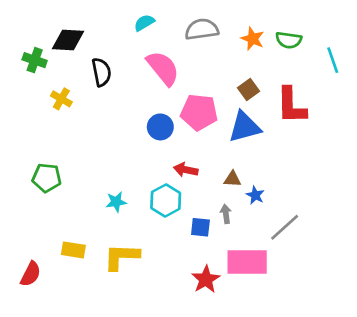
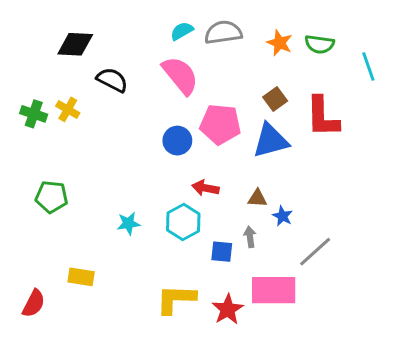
cyan semicircle: (144, 23) -> (182, 31), moved
green cross: (35, 60) -> (34, 114), moved
black semicircle: (101, 72) -> (112, 80), turned -52
yellow L-shape: (122, 257) -> (176, 299), moved

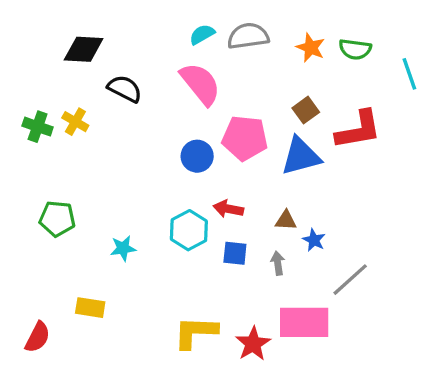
red L-shape: (322, 117) -> (358, 130), turned -99
cyan hexagon: (183, 222) -> (189, 230), moved
cyan star: (128, 223) -> (123, 248), moved
blue square: (222, 252) -> (235, 253), moved

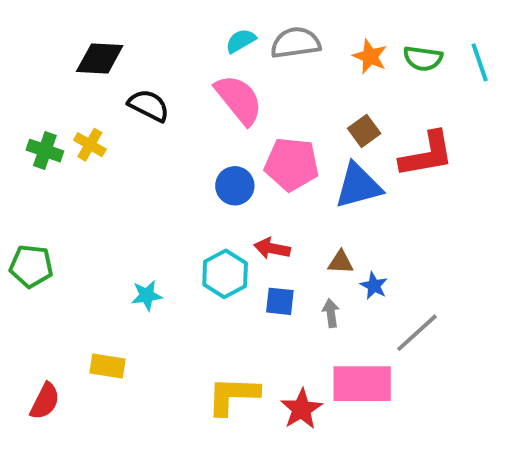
cyan line: (409, 74) -> (480, 62), moved
green pentagon: (57, 219) -> (31, 266), moved

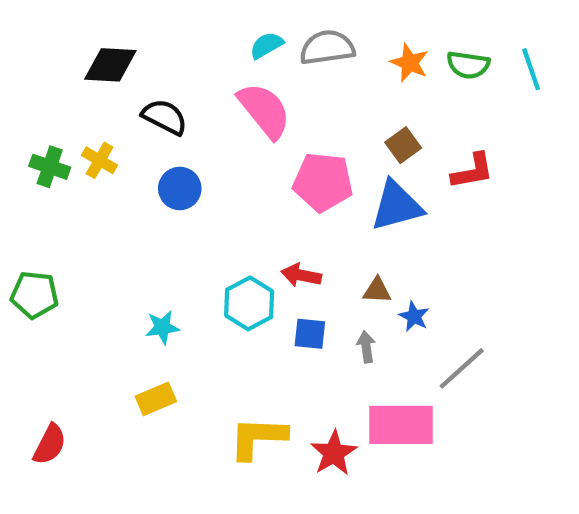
red L-shape: (427, 154) -> (472, 171), size x0.7
blue circle: (235, 186) -> (180, 188), moved
yellow rectangle: (108, 366) -> (156, 399), moved, turned -32

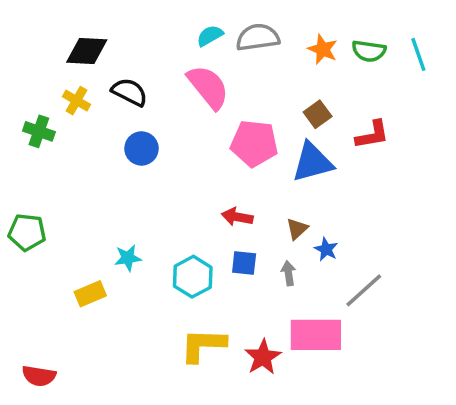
yellow cross: (100, 160) -> (77, 101), moved
brown triangle: (377, 290) -> (297, 229), turned -45
cyan hexagon: (249, 303) -> (193, 277), moved
yellow rectangle: (156, 399) -> (90, 294), moved
red semicircle: (50, 444) -> (39, 376), moved, turned 72

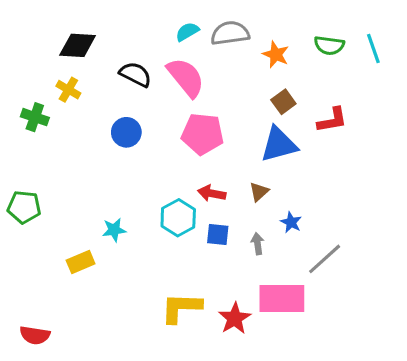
orange star: (323, 49) -> (276, 55), moved
black semicircle: (130, 92) -> (135, 74), moved
pink pentagon: (254, 143) -> (203, 134), moved
brown triangle: (297, 229) -> (259, 192), moved
cyan hexagon: (193, 277) -> (178, 218), moved

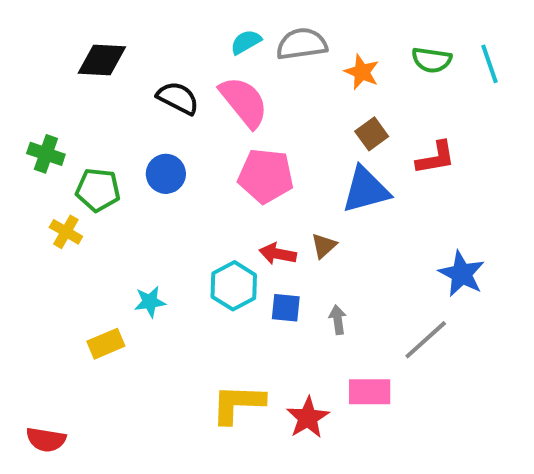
yellow cross: (68, 90) -> (66, 232), moved
brown triangle: (259, 192) -> (324, 246), moved
green pentagon: (24, 207) -> (98, 190), moved
blue star: (291, 222) -> (462, 274), moved, size x1.6
pink rectangle: (282, 299) -> (370, 392), size x0.7

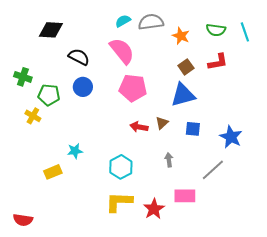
black semicircle: (178, 98) -> (79, 57), moved
red L-shape: (436, 158) -> (218, 62), moved
cyan hexagon: (234, 286) -> (121, 167), moved
blue square: (286, 308) -> (193, 129), moved

